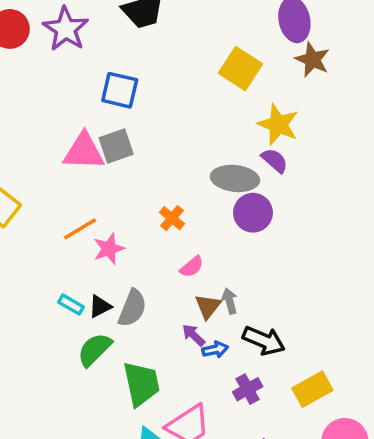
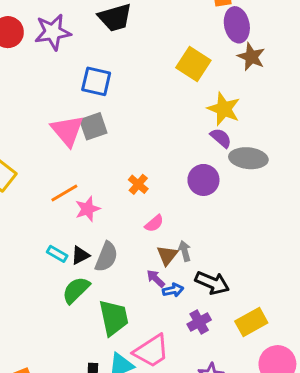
purple star: (66, 29) -> (53, 32), turned 30
pink triangle: (84, 151) -> (67, 131), turned 48
gray ellipse: (235, 178) -> (248, 158), moved

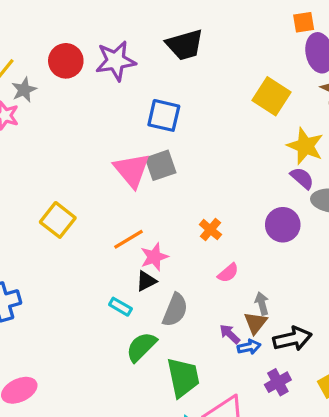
black triangle: (80, 255) -> (146, 281), moved
brown triangle: (167, 255) -> (255, 323), moved
black arrow: (212, 283) -> (292, 339), turned -36

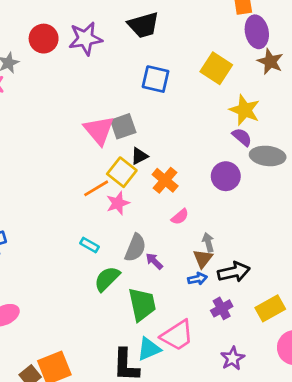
blue square: (164, 115) -> (156, 79), moved
yellow square: (58, 220) -> (122, 172), moved
orange cross: (210, 230) -> (165, 180), size x1.4
black triangle: (146, 281) -> (139, 156), moved
purple arrow: (230, 334) -> (154, 261), moved

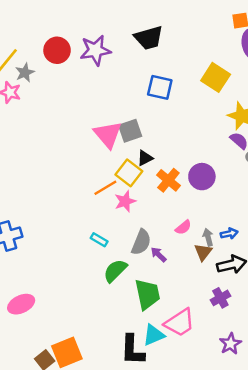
purple circle: (226, 176) -> (202, 177), moved
pink semicircle: (180, 217) -> (183, 227), moved
blue arrow: (197, 279) -> (229, 234), moved

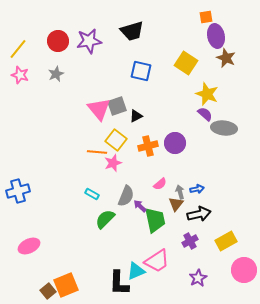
gray star: (25, 73) -> (56, 74), moved
black triangle: (145, 158) -> (136, 116), moved
orange cross: (168, 180) -> (148, 146), turned 36
orange line: (105, 188) -> (97, 152), turned 36
green trapezoid: (147, 294) -> (155, 220), moved

